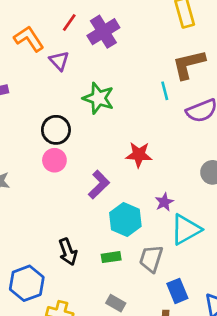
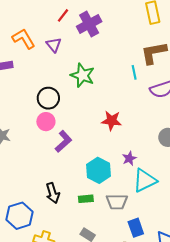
orange L-shape: (29, 39) -> (24, 39), moved
purple L-shape: (99, 185) -> (63, 141), moved
gray trapezoid: (151, 259) -> (117, 202), turned -110

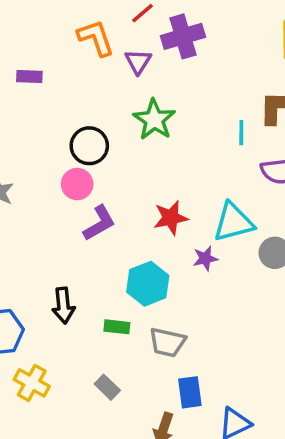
orange L-shape: (24, 39) -> (96, 38), moved
purple triangle: (54, 45) -> (138, 61), moved
red star: (111, 121) -> (171, 218), moved, turned -30
purple star: (129, 158) -> (205, 258), moved
cyan triangle: (145, 180) -> (233, 222), moved

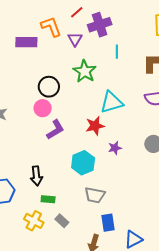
purple rectangle: (29, 76) -> (26, 42), moved, size x1.5
cyan line: (241, 133) -> (117, 52), moved
cyan triangle: (233, 222) -> (112, 102), moved
green rectangle: (117, 327) -> (48, 199), moved
yellow cross: (32, 383) -> (34, 221), moved

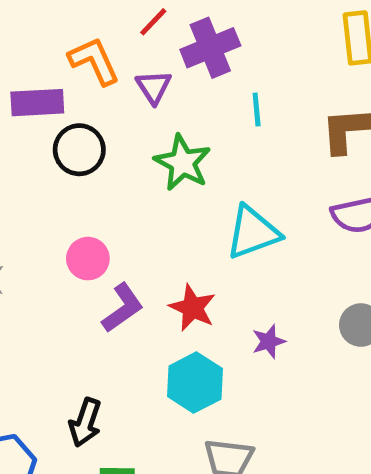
black circle: (49, 87) -> (79, 150), moved
red star: (95, 126) -> (192, 308), moved, turned -30
black arrow: (36, 176) -> (85, 423), turned 30

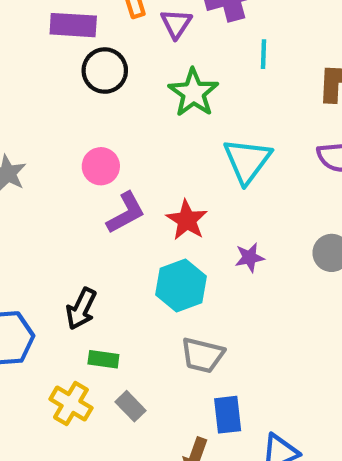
cyan triangle: (253, 232) -> (247, 161), turned -40

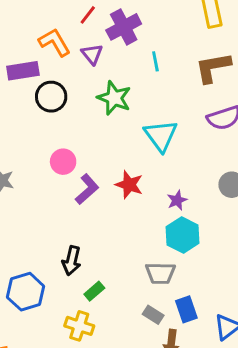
cyan hexagon: (181, 286) -> (183, 235), moved
green rectangle: (103, 359) -> (94, 291), turned -36
gray rectangle: (130, 406) -> (153, 315), moved

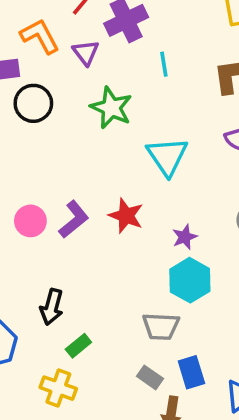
pink circle: (63, 162) -> (30, 221), moved

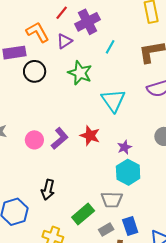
purple triangle: (86, 53) -> (64, 41), turned 35
cyan line: (164, 64) -> (110, 47), turned 40
green rectangle: (78, 346) -> (83, 214), moved, size x1.5
gray rectangle: (150, 377) -> (106, 230), turned -64

